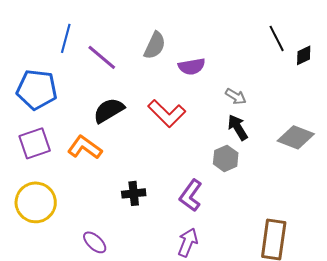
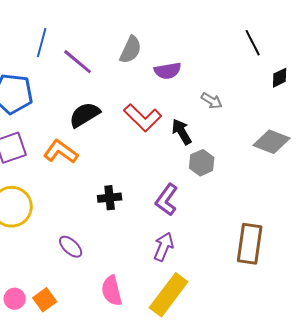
black diamond: (304, 55) -> (280, 78), moved
black arrow: (238, 127) -> (182, 132), moved

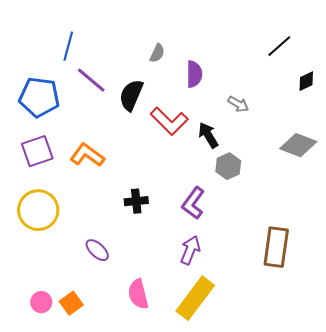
black line: (253, 43) -> (279, 46), turned 76
gray semicircle: (131, 50) -> (157, 53), size x0.7
purple line: (78, 62) -> (91, 80), moved
purple semicircle: (168, 71) -> (194, 74), turned -80
black semicircle: (85, 115) -> (131, 95), moved, turned -36

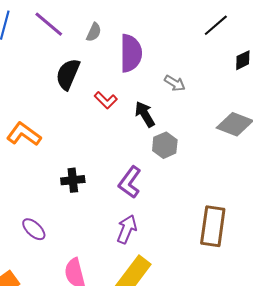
purple semicircle: (194, 74) -> (131, 53), size x1.4
purple line: (91, 80) -> (49, 24), moved
red L-shape: (169, 121) -> (106, 100), size x0.6

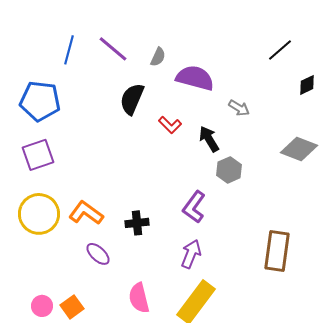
purple semicircle: (131, 53) -> (195, 78), turned -75
orange L-shape: (24, 134) -> (86, 213), moved
black cross: (73, 180) -> (137, 223), moved

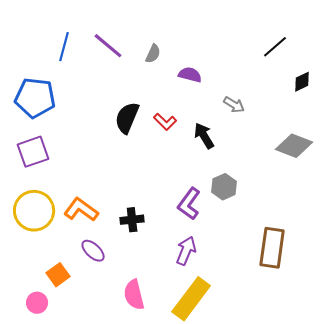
purple semicircle: (195, 78) -> (190, 75), size x0.6
black semicircle: (132, 99) -> (127, 118), moved
gray hexagon: (229, 170) -> (224, 187), moved
orange square: (72, 307) -> (58, 275), moved

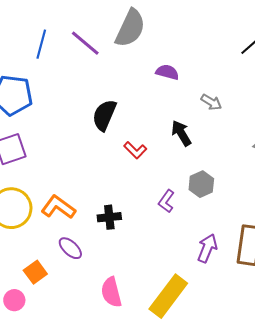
gray semicircle: (153, 54) -> (130, 28), moved, size x2.0
red L-shape: (165, 122) -> (135, 150), moved
purple L-shape: (189, 204) -> (166, 201), size x0.7
purple arrow: (186, 251) -> (207, 248), moved

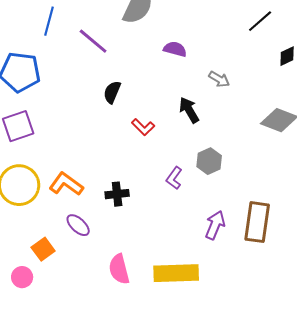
purple line: (85, 43) -> (93, 41), moved
black semicircle: (104, 115) -> (112, 92), size x0.7
yellow rectangle: (168, 296) -> (176, 273), turned 51

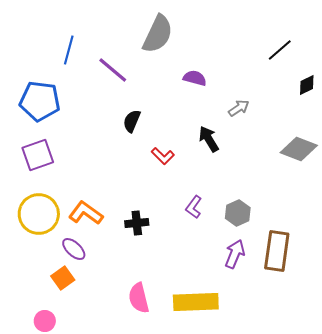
gray arrow: (219, 79) -> (239, 108), turned -65
gray hexagon: (209, 161) -> (238, 213), moved
purple ellipse: (78, 225) -> (74, 249), moved
pink circle: (22, 277) -> (45, 321), moved

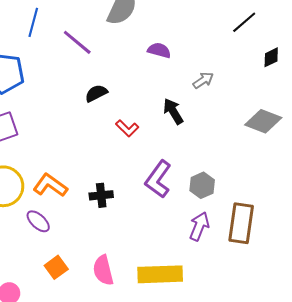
black semicircle: (132, 121) -> (96, 93), turned 40
purple L-shape: (194, 207) -> (158, 179), size x1.6
orange square: (63, 278) -> (56, 267), moved

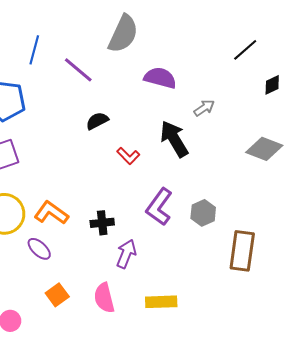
purple semicircle: (159, 50) -> (160, 78), size x1.4
black arrow: (173, 111) -> (174, 139), size x1.4
purple arrow: (199, 226) -> (126, 254), moved
yellow rectangle: (160, 274) -> (161, 302), size x0.7

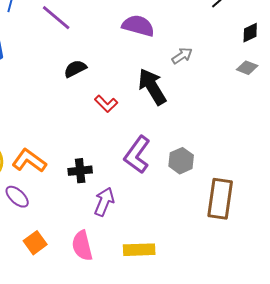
gray diamond: (264, 149) -> (247, 68), moved, size x0.6

